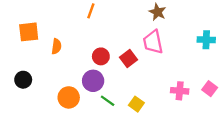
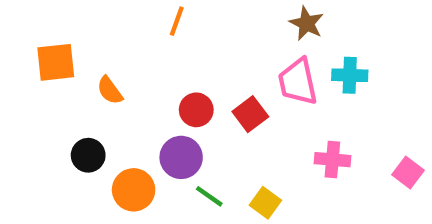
cyan cross: (206, 40) -> (350, 75), moved
orange semicircle: (56, 46) -> (110, 90), turned 136
black circle: (23, 80) -> (88, 155), moved
pink cross: (180, 91) -> (332, 160), moved

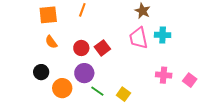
orange square: (56, 62) -> (48, 15), moved
red circle: (196, 110) -> (81, 48), moved
red square: (250, 114) -> (102, 48), moved
pink cross: (332, 160) -> (164, 75), moved

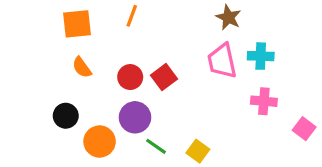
pink cross: (164, 75) -> (264, 101), moved

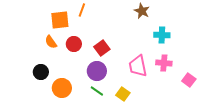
orange square: (77, 24) -> (60, 20), moved
pink trapezoid: (222, 61) -> (138, 66), moved
red circle: (130, 77) -> (74, 44), moved
purple circle: (135, 117) -> (97, 71), moved

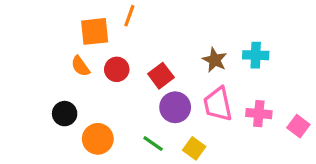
brown star: (142, 11) -> (215, 60), moved
pink cross: (164, 63) -> (259, 114), moved
purple circle: (97, 71) -> (175, 107), moved

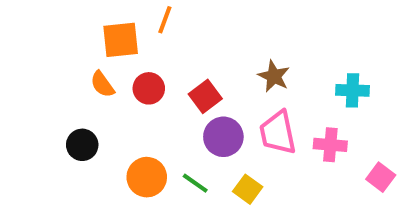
cyan cross: (256, 55) -> (352, 90), moved
pink square: (298, 126) -> (381, 177), moved
orange circle: (98, 139) -> (147, 177), moved

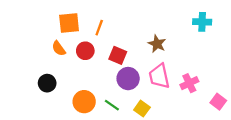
orange line: (165, 20) -> (99, 28), moved
cyan cross: (352, 90) -> (202, 22), moved
red square: (205, 96) -> (118, 55), turned -30
pink cross: (330, 145) -> (189, 83), turned -30

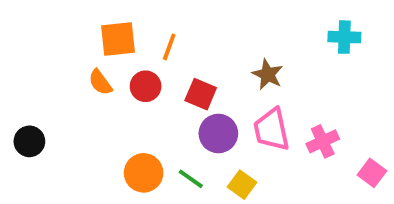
black circle: (47, 83) -> (29, 141), moved

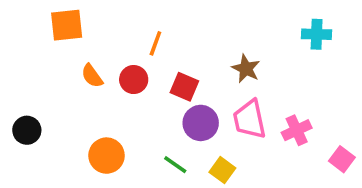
orange square: (118, 39) -> (67, 25), moved
orange circle: (144, 173) -> (107, 156), moved

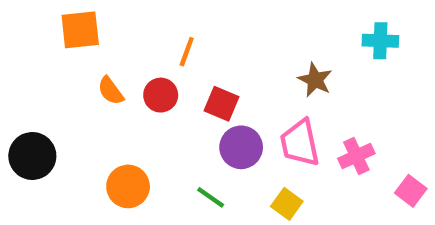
brown star: (246, 69) -> (315, 80), moved
black circle: (27, 130) -> (32, 156), size x1.4
yellow square: (222, 170) -> (287, 204), moved

